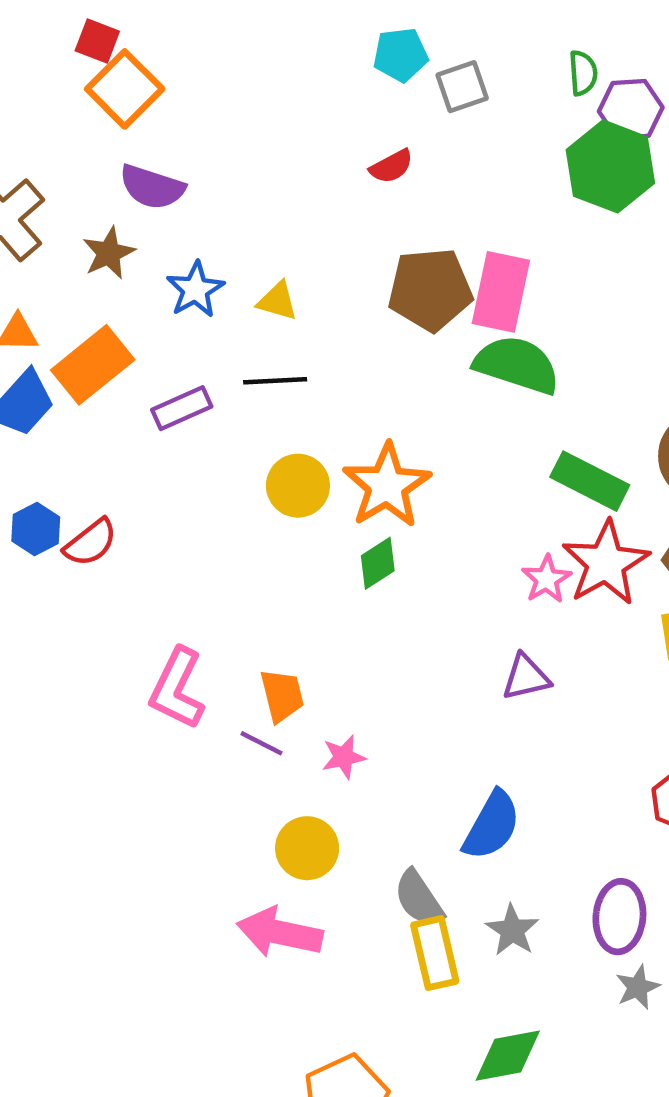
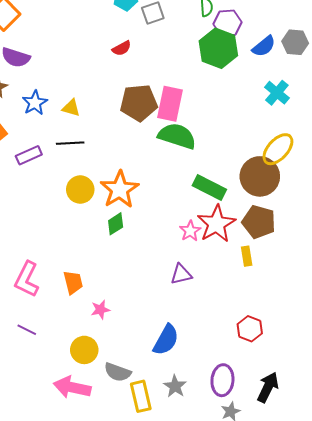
purple line: (261, 743) -> (27, 330), moved
gray semicircle: (419, 898) -> (118, 372), moved, turned -36

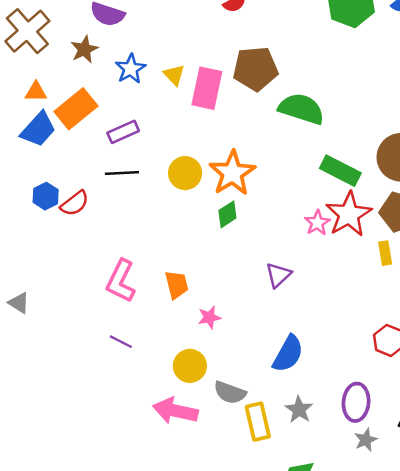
pink rectangle: (170, 104) -> (207, 88), moved
yellow triangle: (71, 108) -> (174, 75), turned 30
black line: (70, 143) -> (122, 173), moved
purple triangle: (181, 274) -> (278, 275), moved, turned -30

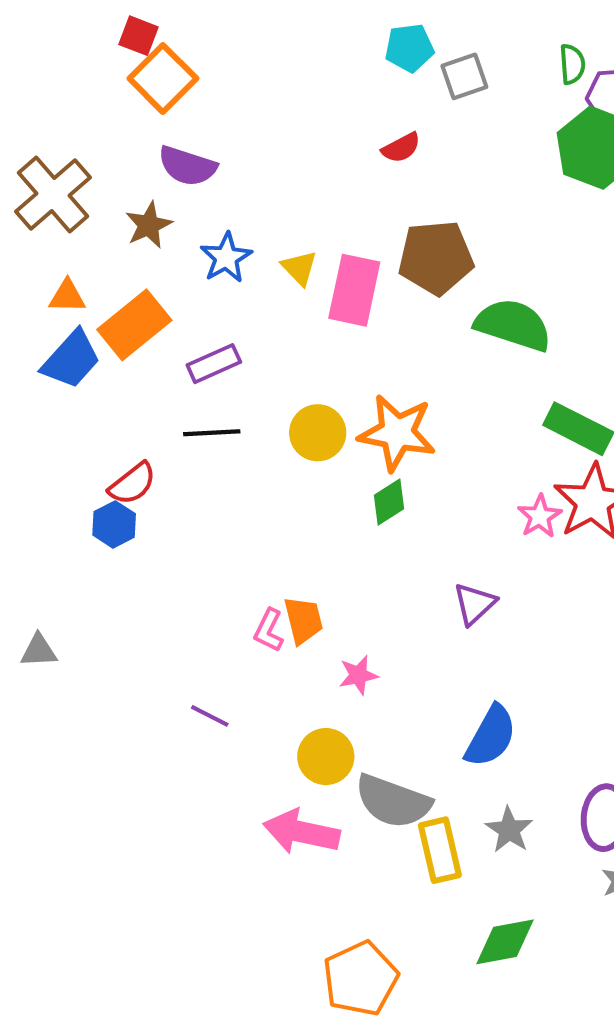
orange star: (232, 173) -> (397, 433), turned -30
blue hexagon: (46, 196) -> (114, 524), moved
pink L-shape: (121, 281) -> (269, 630), moved, size x0.6
gray triangle: (19, 303) -> (39, 651), turned -35
gray semicircle: (230, 393) -> (393, 801), size x1.4

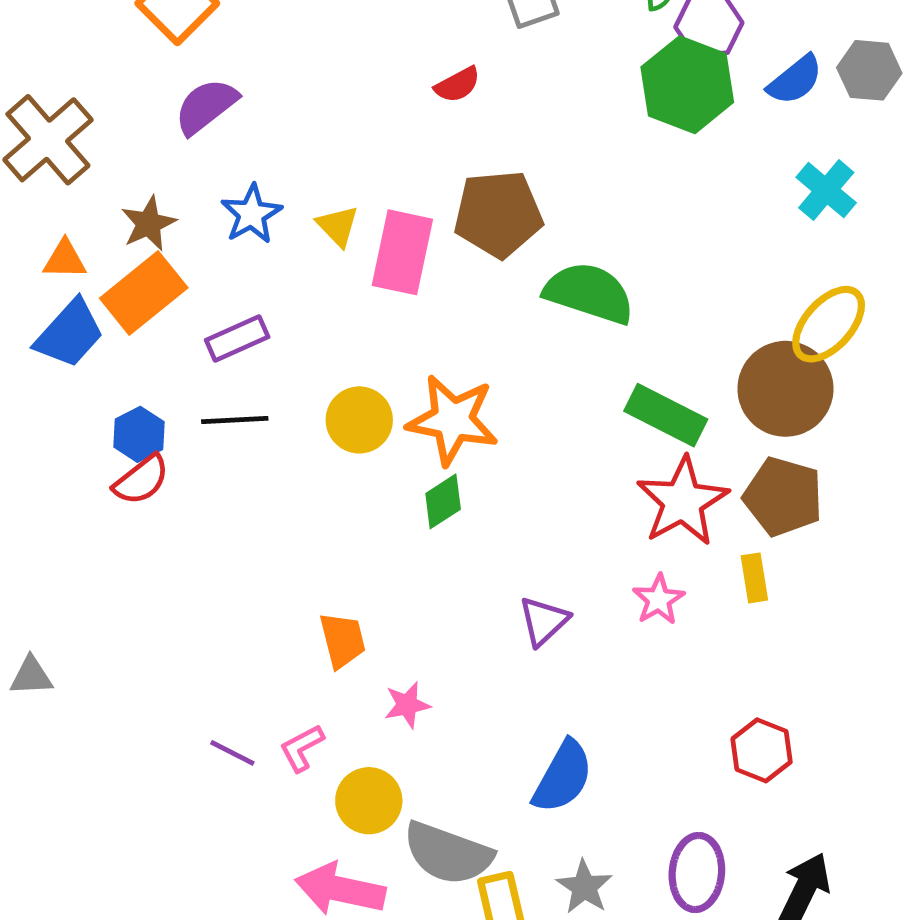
purple semicircle: (187, 166) -> (206, 106), turned 124
brown star: (149, 225) -> (149, 224), moved
pink star: (540, 516) -> (659, 600), moved
blue hexagon: (114, 524) -> (139, 434), moved
pink L-shape: (269, 630) -> (302, 748), moved, turned 36

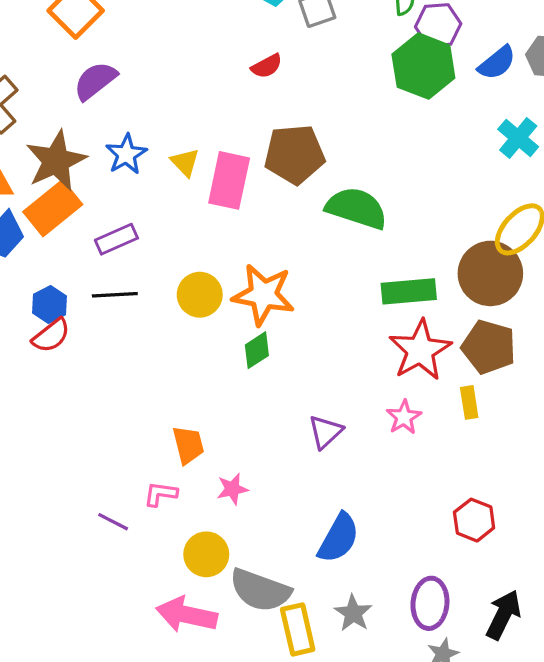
brown star: (149, 224) -> (56, 161), size x1.6
green rectangle: (666, 415) -> (409, 291), turned -32
pink L-shape: (302, 748) -> (161, 494), moved, turned 36

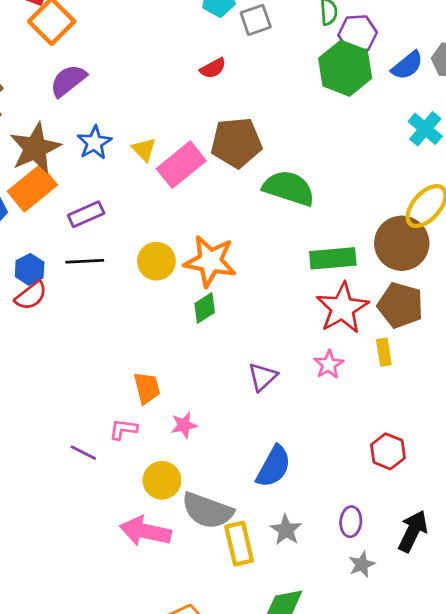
pink rectangle: (229, 180) -> (181, 165), turned 39
purple ellipse: (430, 603) -> (351, 522), size x0.7

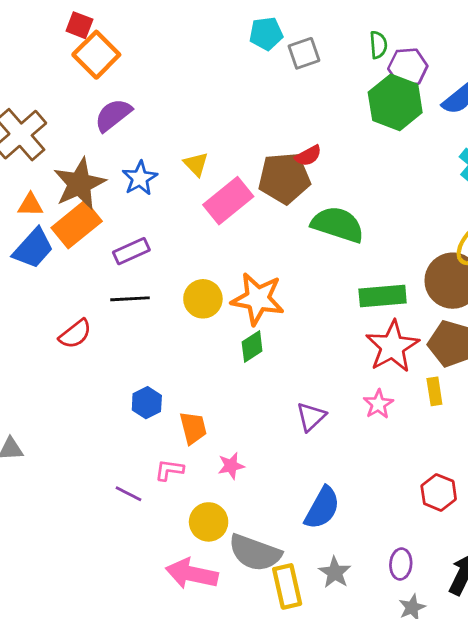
red semicircle: (213, 68) -> (308, 156), moved
yellow triangle: (144, 150) -> (196, 164), moved
blue hexagon: (30, 269) -> (147, 403), moved

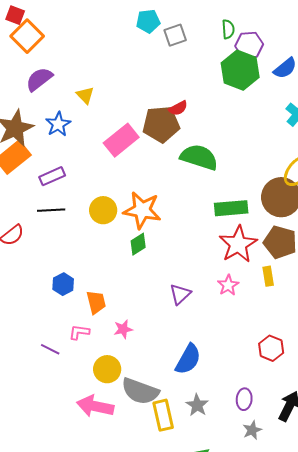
yellow triangle: (196, 164) -> (85, 95), moved

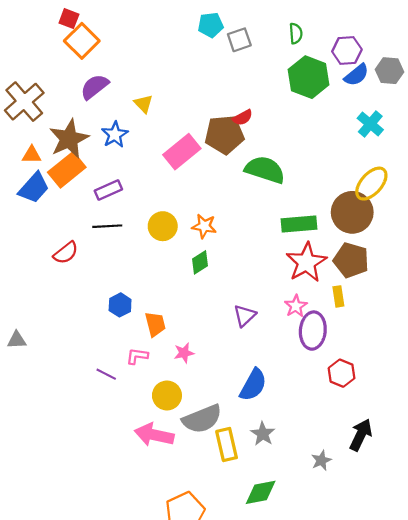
purple hexagon: (249, 45) -> (347, 50), moved
orange star: (142, 210) -> (204, 226), size x0.6
gray semicircle: (140, 391) -> (202, 419), turned -42
purple ellipse: (244, 399) -> (313, 331), moved, size x1.6

